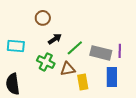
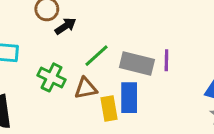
black arrow: (55, 39) -> (65, 26), moved
blue rectangle: (112, 77) -> (129, 98), moved

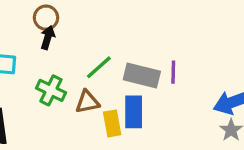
black arrow: (65, 26) -> (48, 37), moved, turned -40

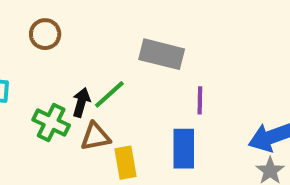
black arrow: (48, 37) -> (81, 102), moved
gray rectangle: (142, 75) -> (162, 54), moved
blue rectangle: (134, 112) -> (184, 149), moved

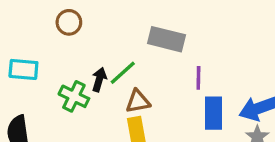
brown triangle: (95, 137) -> (138, 101), moved
blue rectangle: (184, 149) -> (214, 113), moved

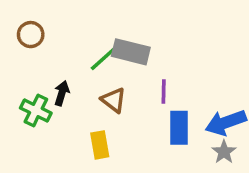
green line: (123, 73) -> (103, 59), moved
brown triangle: (138, 101) -> (114, 100), moved, turned 48

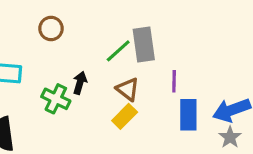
gray rectangle: (131, 52) -> (144, 44), turned 68
yellow rectangle: (100, 145) -> (125, 116), moved, turned 55

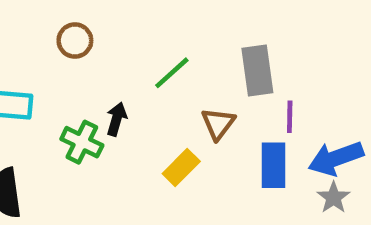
gray rectangle: (144, 44) -> (257, 71), moved
purple line: (174, 81) -> (290, 117), moved
brown triangle: (128, 89) -> (218, 124), moved, turned 30

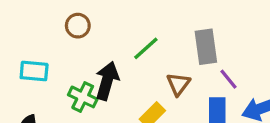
purple line: (290, 117) -> (229, 79), turned -40
black arrow: (116, 119) -> (107, 81), size x1.6

